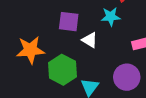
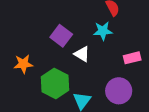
purple square: (69, 22) -> (61, 36), turned 30
orange star: (30, 50) -> (23, 64), size x0.7

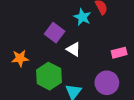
cyan star: (103, 31) -> (82, 17), moved, turned 30

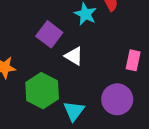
pink rectangle: (119, 53) -> (133, 60), turned -64

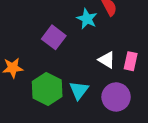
white triangle: (74, 56) -> (107, 60), moved
cyan triangle: (74, 111) -> (79, 90), moved

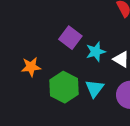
cyan star: (87, 19) -> (96, 52), moved, turned 30

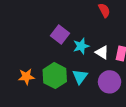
orange star: (31, 67) -> (26, 77), moved

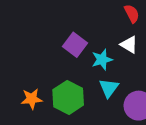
white triangle: (102, 52) -> (129, 45), moved
cyan triangle: (80, 77) -> (109, 88), moved

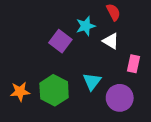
cyan star: (102, 60) -> (86, 26), moved

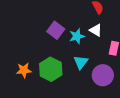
cyan star: (86, 26) -> (77, 36), moved

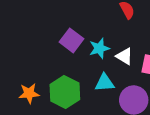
white triangle: (96, 30) -> (124, 56), moved
cyan triangle: (81, 62) -> (105, 83), turned 49

